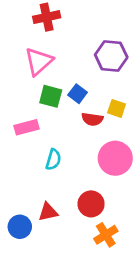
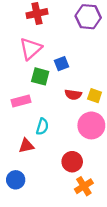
purple hexagon: (111, 56) -> (88, 17), moved
blue square: (78, 94) -> (61, 64), moved, turned 32
yellow square: (117, 108) -> (95, 96), moved
red triangle: (48, 212) -> (26, 146), moved

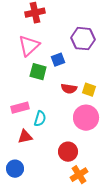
purple hexagon: (88, 17) -> (83, 39), moved
pink rectangle: (21, 101) -> (20, 108), moved

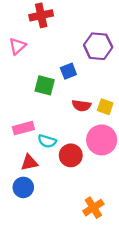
pink triangle: (29, 46) -> (17, 46), moved, size x0.7
cyan semicircle: (40, 119) -> (47, 141), turned 91
red circle: (68, 152) -> (71, 155), moved
blue circle: (15, 169) -> (23, 187), moved

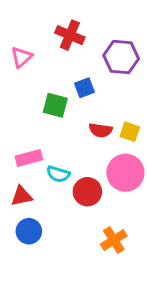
red cross: (41, 15) -> (70, 35), moved, turned 35
red triangle: (29, 162) -> (22, 196), moved
orange cross: (93, 208) -> (114, 240), moved

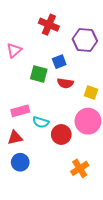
pink triangle: (22, 57) -> (14, 50), moved
red semicircle: (101, 130) -> (65, 83), moved

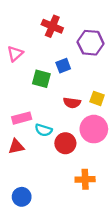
red semicircle: (65, 83) -> (72, 103), moved
blue circle: (20, 162) -> (22, 197), moved
orange cross: (80, 168) -> (85, 179), turned 30

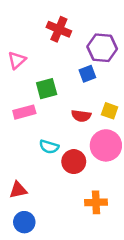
blue square: (63, 66) -> (87, 74), moved
green square: (41, 79) -> (47, 89), turned -30
pink rectangle: (22, 118) -> (24, 112), moved
red triangle: (16, 147) -> (18, 190), moved

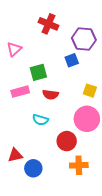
red semicircle: (81, 116) -> (50, 95), moved
red circle: (74, 162) -> (67, 141), moved
blue circle: (24, 222) -> (33, 168), moved

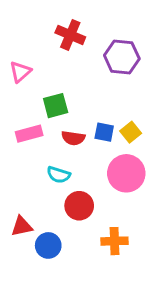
blue square: (72, 60) -> (104, 132), moved, turned 32
yellow square: (90, 91) -> (131, 132), turned 32
red circle: (67, 141) -> (79, 206), moved

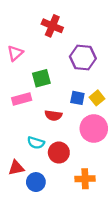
purple hexagon: (122, 57) -> (83, 58), moved
red semicircle: (73, 138) -> (53, 115), moved
cyan semicircle: (59, 175) -> (36, 143), moved

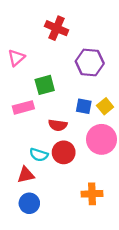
red circle: (59, 153) -> (64, 152), moved
red triangle: (16, 168) -> (26, 175), moved
blue circle: (36, 182) -> (29, 203), moved

